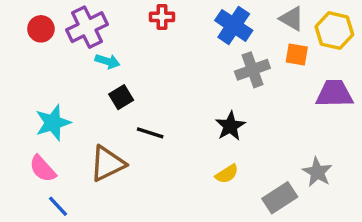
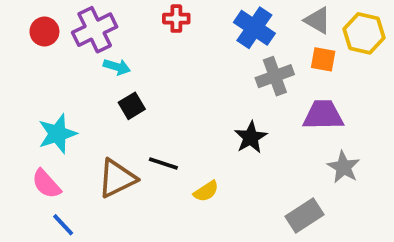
purple trapezoid: (334, 94) -> (323, 115), moved
black line: (150, 133) -> (163, 163), moved
gray star: (317, 172) -> (344, 167), moved
yellow semicircle: (227, 174) -> (206, 191), moved

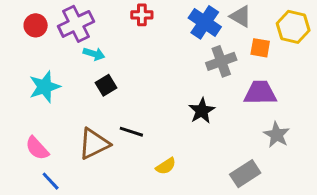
gray triangle: (318, 20) -> (241, 16), moved
cyan star: (57, 134) -> (45, 87), moved
yellow semicircle: (206, 191) -> (166, 166), moved

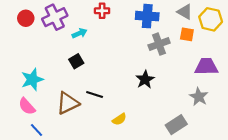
gray triangle: (241, 16) -> (185, 12), moved
blue cross: (205, 22) -> (147, 16), turned -30
cyan arrow: (94, 54) -> (79, 33), moved, turned -40
cyan star: (45, 87) -> (32, 79), moved
purple trapezoid: (260, 93) -> (206, 67), moved

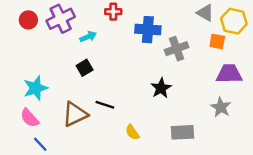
blue cross: (147, 16) -> (148, 30), moved
orange square: (187, 34) -> (217, 41), moved
yellow semicircle: (119, 119) -> (132, 132), turned 88
gray rectangle: (176, 125) -> (183, 132), moved, turned 30

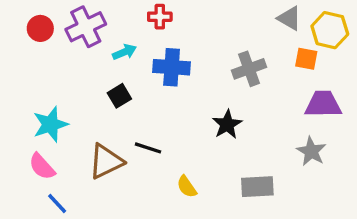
blue cross: (148, 30) -> (172, 67), moved

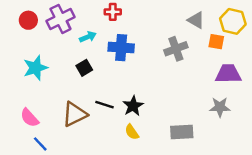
gray triangle: (289, 18) -> (196, 20), moved
cyan star: (50, 124) -> (35, 68), moved
black star: (227, 124) -> (133, 106), moved
gray star: (311, 151) -> (220, 107), turned -30

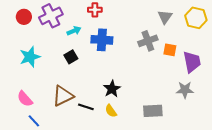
gray triangle: (196, 20) -> (165, 17), turned 35
orange square: (216, 42) -> (170, 50), moved
purple trapezoid: (228, 74) -> (192, 62), turned 80
black line: (104, 105) -> (86, 107), moved

